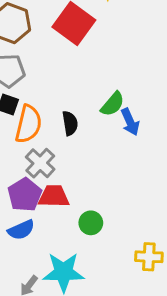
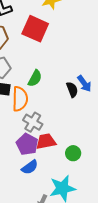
green semicircle: (113, 104) -> (35, 78), moved
black semicircle: (70, 123) -> (72, 90), moved

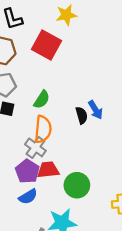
orange semicircle: (20, 99) -> (43, 129), moved
green circle: (73, 153) -> (77, 185), size x1.5

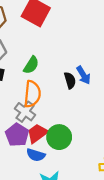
red trapezoid: (48, 170) -> (37, 133), turned -30
green circle: (77, 185) -> (59, 137), moved
blue semicircle: (28, 197) -> (36, 155), moved, turned 48

